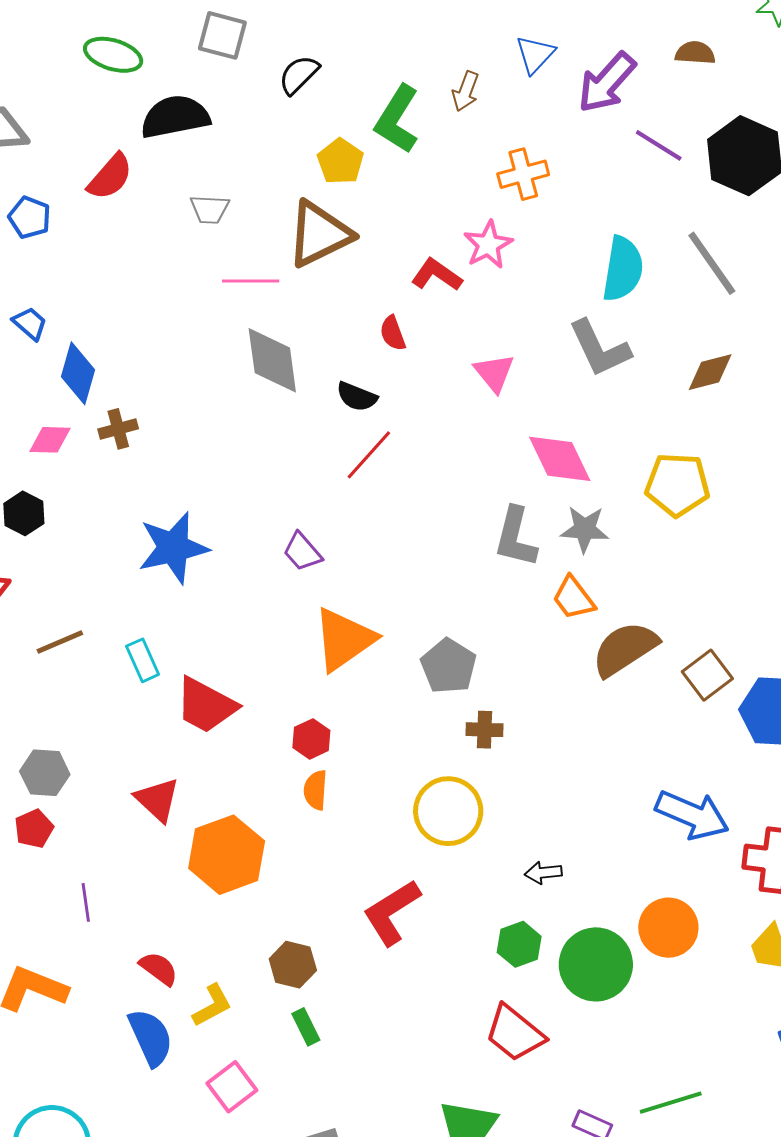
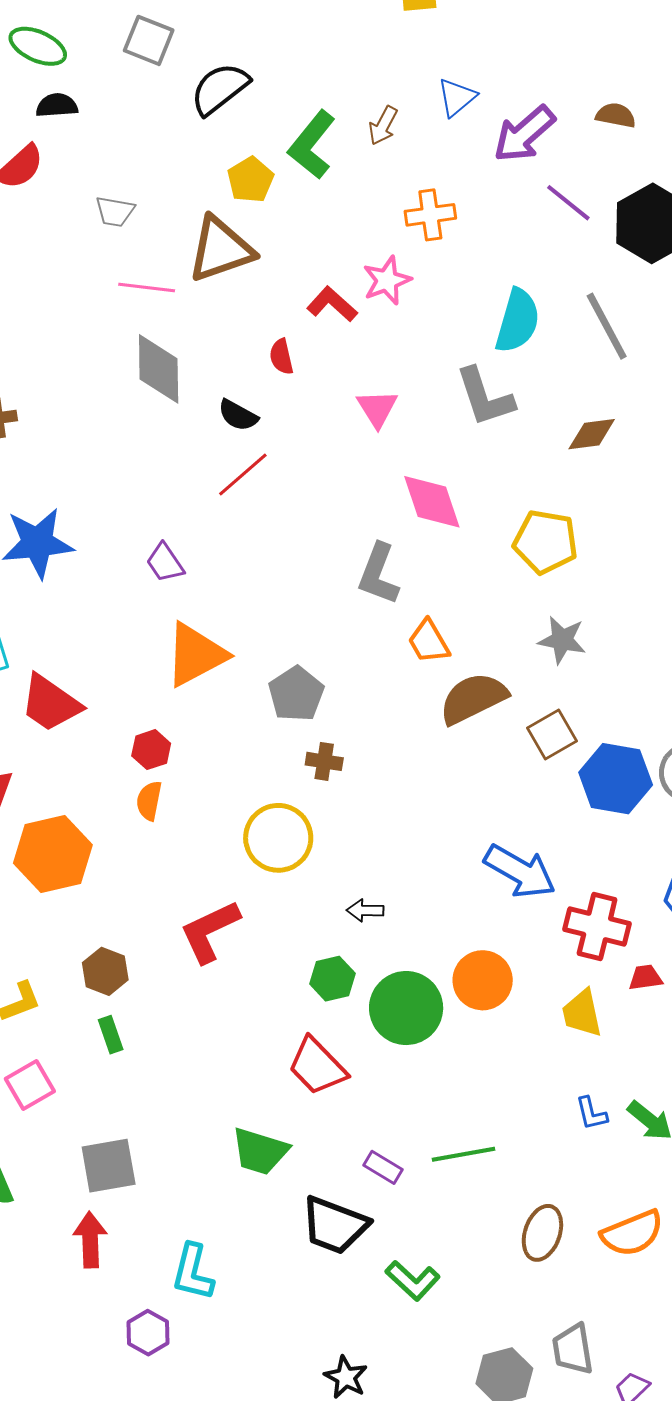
black semicircle: (299, 75) -> (220, 89), size x1.4
black semicircle: (175, 117) -> (57, 105), moved, size x0.6
gray star: (585, 529) -> (562, 640), moved

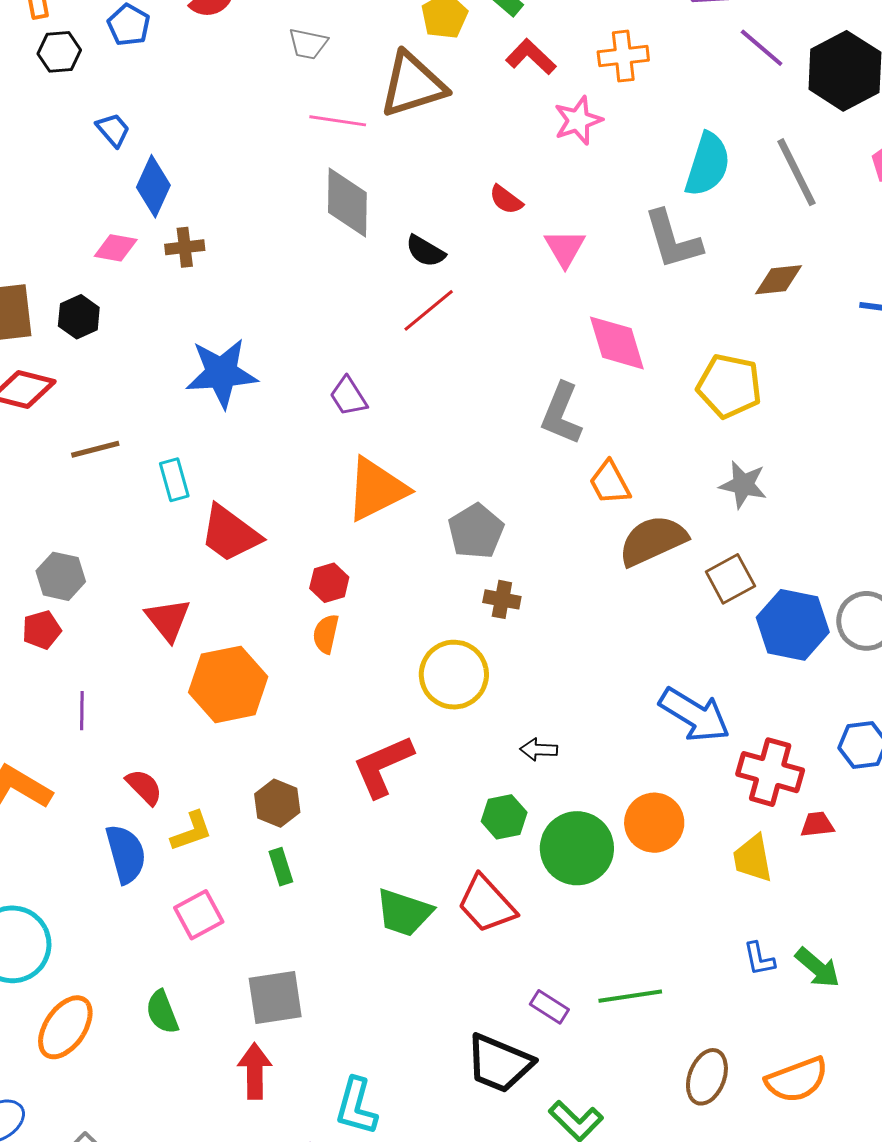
red L-shape: (332, 304) -> (531, 57), moved
red semicircle: (281, 357) -> (506, 200), moved, turned -42
green trapezoid: (260, 1151) -> (404, 913), moved

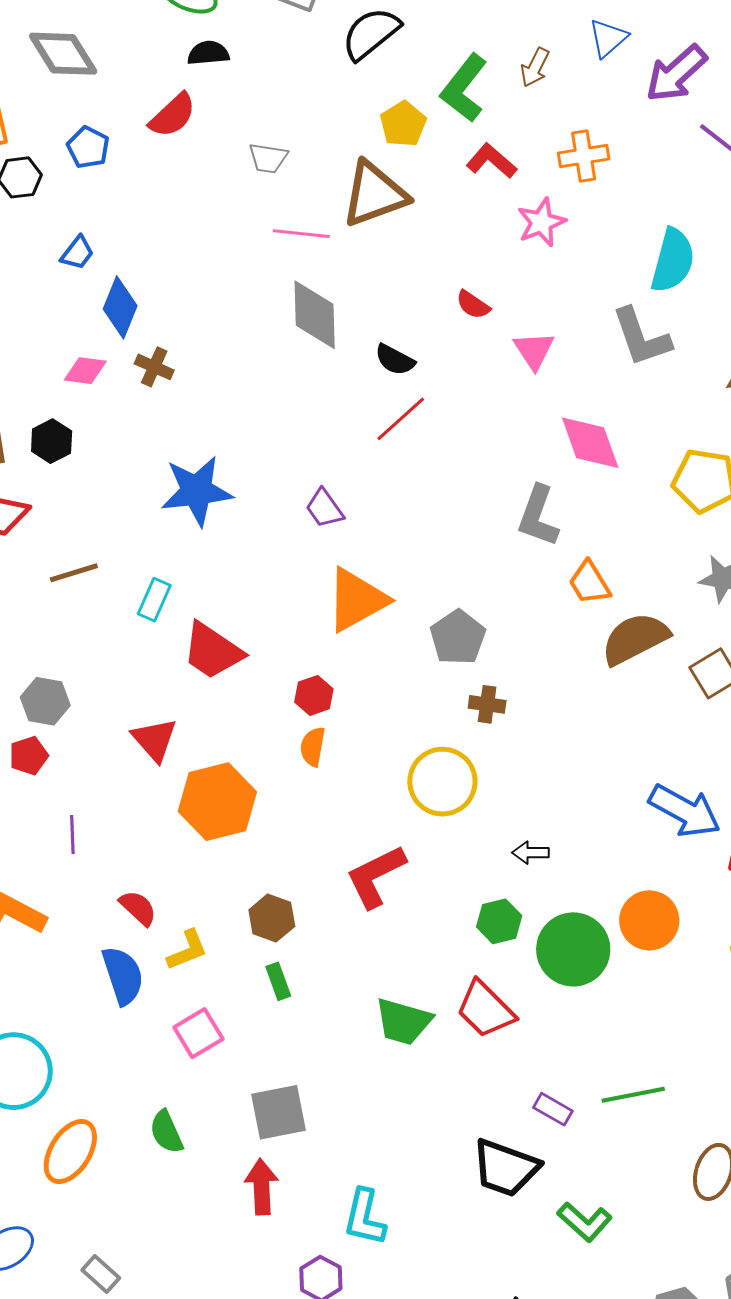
blue trapezoid: (113, 130) -> (77, 253), turned 81
brown cross: (185, 247) -> (154, 367), turned 33
cyan rectangle: (174, 480) -> (154, 600), turned 42

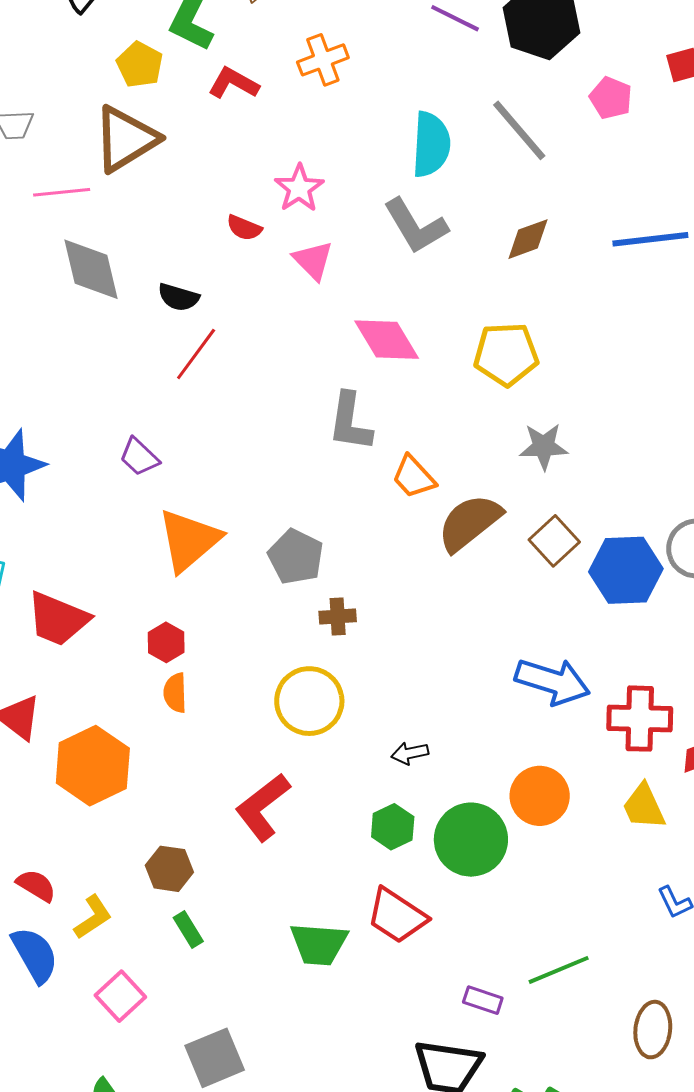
pink star: (541, 222) -> (299, 188), moved

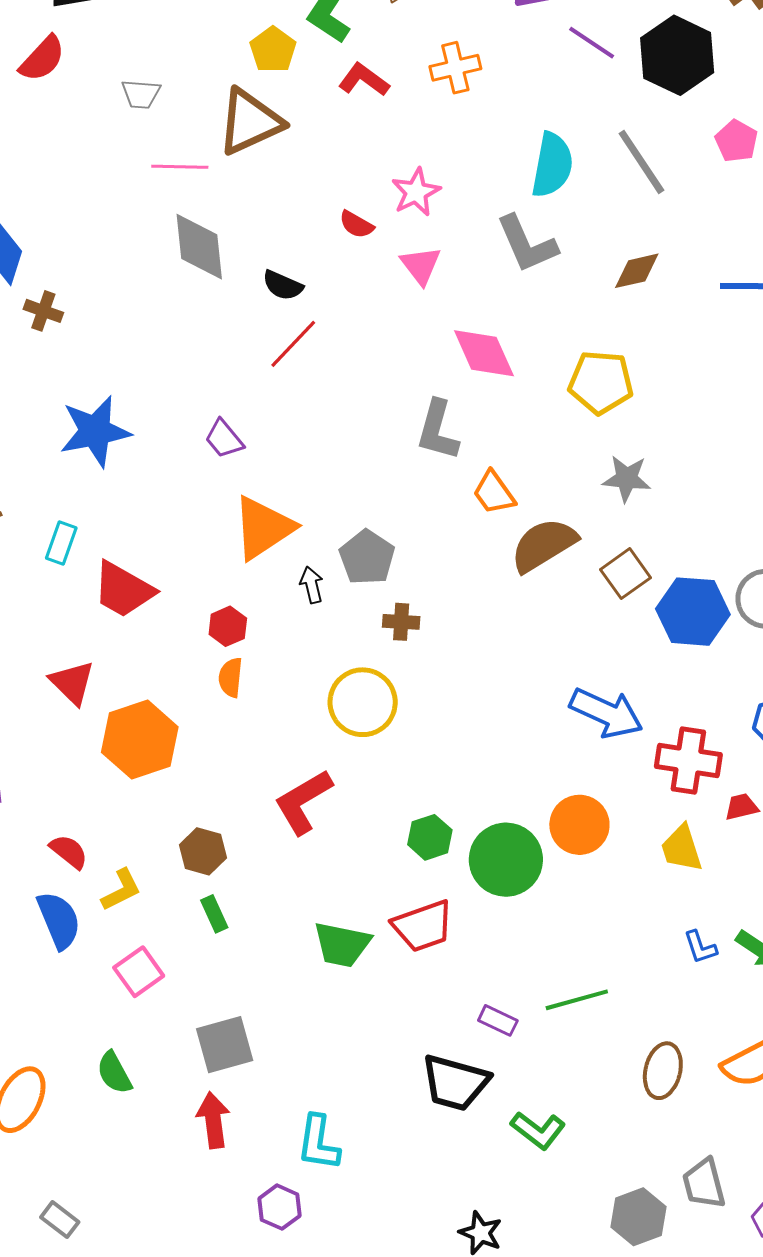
black arrow: (410, 753) -> (312, 585), moved, turned 81
red trapezoid: (397, 916) -> (423, 926), turned -60

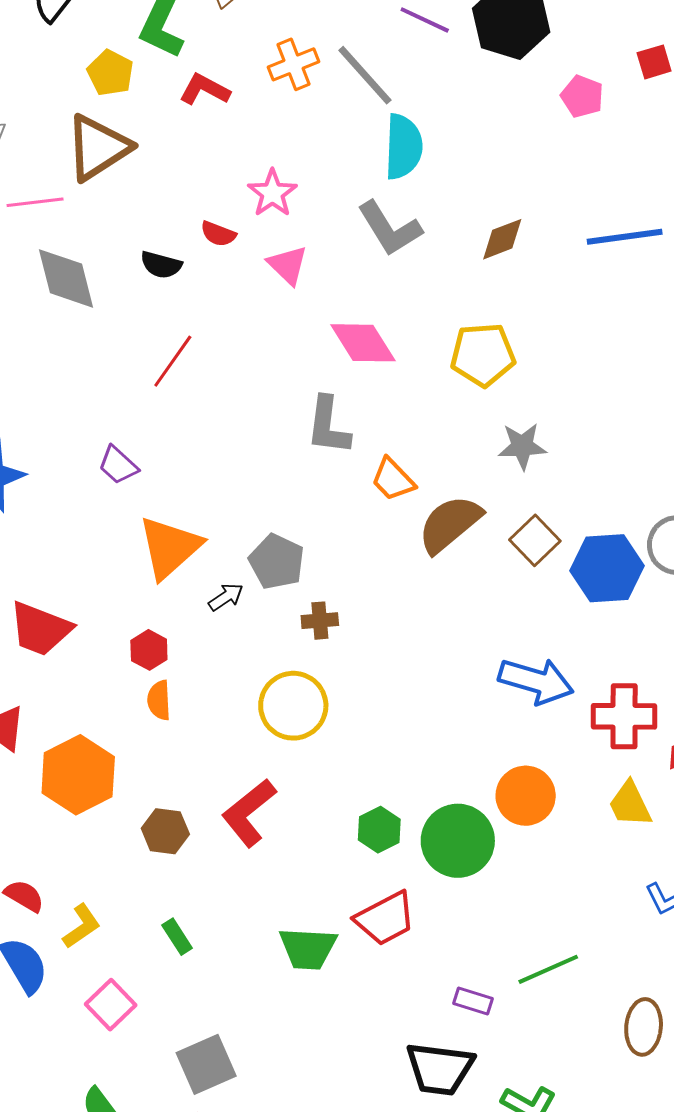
gray line: (641, 162) -> (365, 75), moved
black semicircle: (283, 285) -> (161, 265), moved
black arrow: (312, 585) -> (226, 597), turned 78
brown hexagon: (203, 851) -> (165, 831), moved

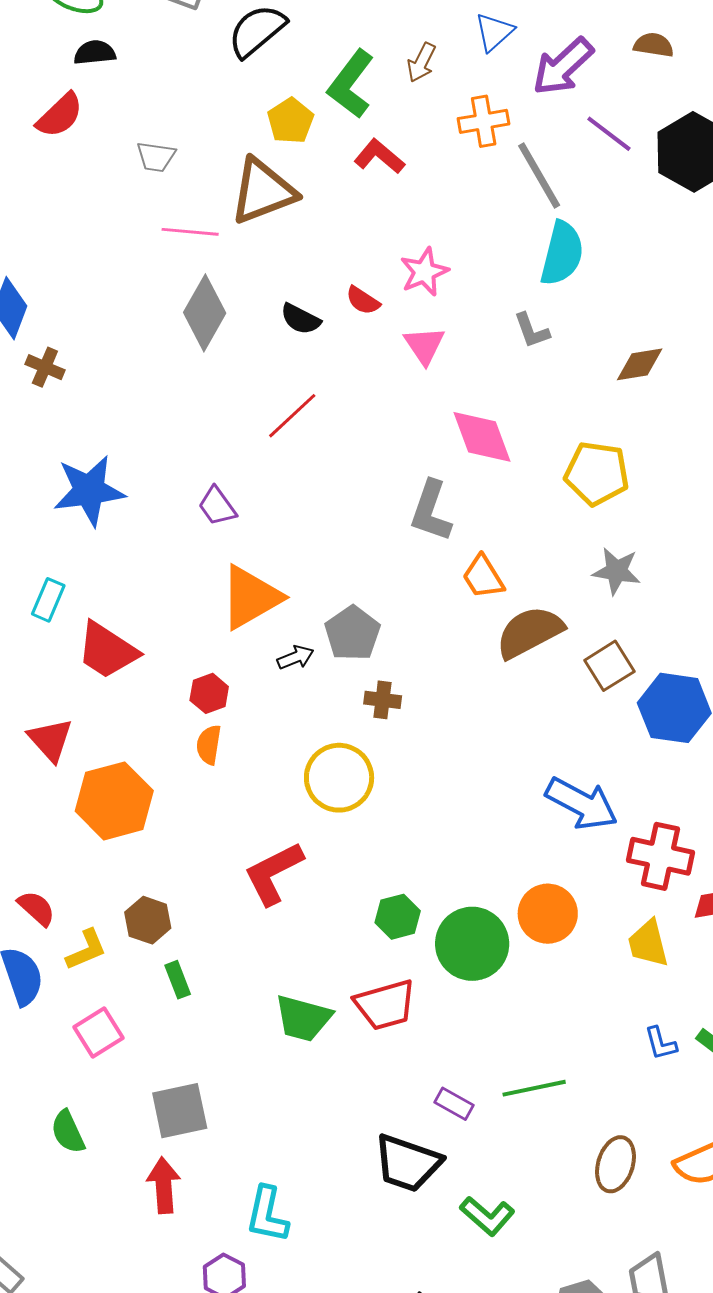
orange cross: (293, 64) -> (484, 121), moved
gray L-shape: (390, 229) -> (532, 331), size x0.6
gray diamond: (66, 278) -> (205, 313), turned 32
brown hexagon: (165, 831) -> (148, 920), moved

